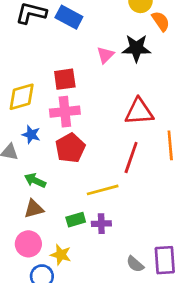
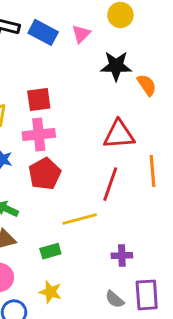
orange semicircle: (161, 21) -> (147, 85), moved
pink triangle: (105, 55) -> (81, 34), moved
purple cross: (101, 224) -> (122, 256), moved
yellow star: (61, 255) -> (50, 292), moved

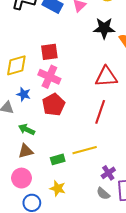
pink cross: (39, 134) -> (49, 77), turned 30
yellow line: (80, 219) -> (85, 150), moved
purple cross: (122, 256) -> (108, 173), moved, turned -32

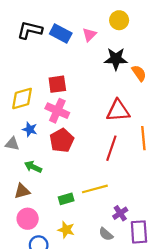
brown triangle: (26, 151) -> (22, 191), moved
gray semicircle: (103, 194) -> (106, 234), moved

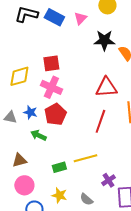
blue star: (30, 129) -> (30, 112), moved
green arrow: (33, 167) -> (38, 135), moved
gray semicircle: (106, 234) -> (86, 199), moved

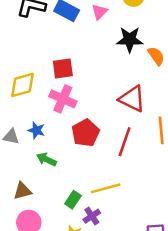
red triangle: (106, 87) -> (132, 99), turned 30
red pentagon: (55, 114) -> (86, 133), moved
green rectangle: (59, 167) -> (73, 200), turned -40
purple cross: (108, 180) -> (92, 216), moved

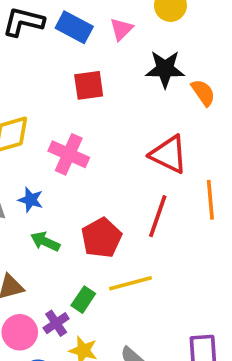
red square: (63, 69) -> (89, 85), moved
red pentagon: (86, 133) -> (101, 238), moved
purple cross: (92, 216) -> (56, 323), moved

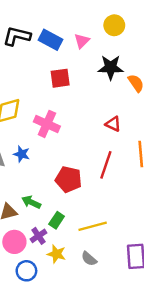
red triangle: (169, 154) -> (113, 124), size x0.6
red pentagon: (101, 238) -> (69, 179), turned -30
green arrow: (45, 242) -> (31, 202), moved
yellow line: (131, 283) -> (93, 226), moved

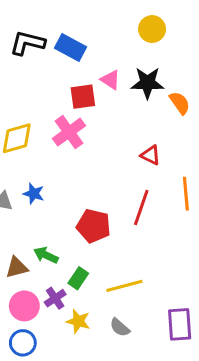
pink triangle: (82, 41) -> (110, 80), moved, turned -42
pink cross: (47, 124) -> (69, 132), moved, turned 30
blue circle: (26, 271) -> (23, 343), moved

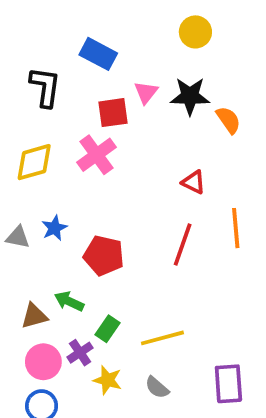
black L-shape: (27, 43) -> (45, 87), moved, turned 84
pink triangle: (110, 80) -> (146, 92), turned 35
blue star: (34, 194) -> (54, 228), turned 30
red pentagon: (94, 226) -> (104, 256), moved

